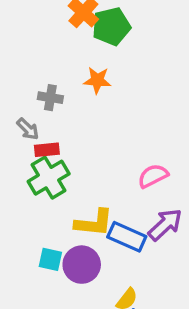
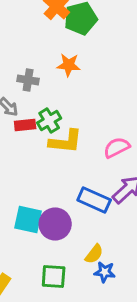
green cross: (49, 178) -> (49, 120), moved, size x0.7
yellow L-shape: (94, 223) -> (66, 141), moved
cyan square: (50, 259) -> (28, 219), size x1.4

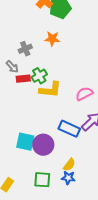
gray cross: (28, 80) -> (25, 49), turned -32
blue star: (105, 272) -> (68, 178), moved

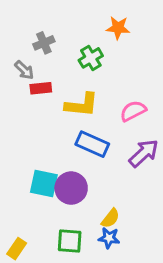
orange star: (52, 39) -> (118, 28), moved
green cross: (39, 76) -> (91, 58), moved
blue rectangle: (69, 129) -> (92, 144), moved

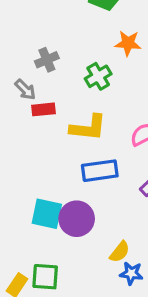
blue rectangle: (92, 144) -> (100, 171), turned -32
blue star: (109, 238) -> (131, 273), moved
green square: (70, 241) -> (45, 277), moved

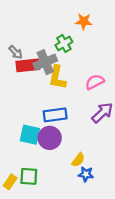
gray cross: (47, 60) -> (45, 62), moved, size x1.5
red rectangle: (44, 109) -> (28, 65), size x1.5
yellow L-shape: (88, 128) -> (57, 78), turned 95
blue rectangle: (100, 171) -> (55, 115), moved

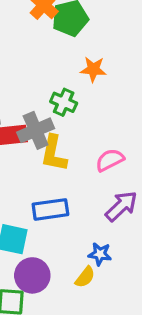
green cross: (64, 43) -> (64, 102), turned -35
purple circle: (50, 138) -> (32, 275), moved
blue star: (86, 174) -> (100, 254), moved

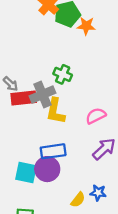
orange star: (93, 69) -> (86, 26), moved
blue star: (100, 254) -> (98, 193), moved
purple circle: (32, 275) -> (47, 169), moved

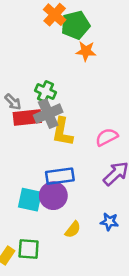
orange star: (86, 26) -> (86, 51), moved
green cross: (63, 74) -> (46, 91), moved
yellow semicircle: (78, 200) -> (73, 230), moved

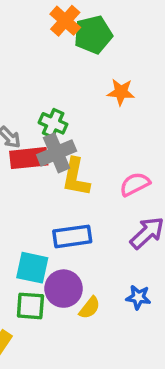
orange star: (86, 51) -> (121, 92), moved
purple circle: (53, 196) -> (64, 289), moved
green square: (29, 249) -> (30, 306), moved

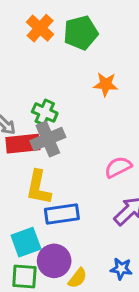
orange cross: (65, 21) -> (40, 28), moved
yellow L-shape: (76, 177) -> (38, 187), moved
cyan square: (32, 268) -> (26, 242), turned -32

